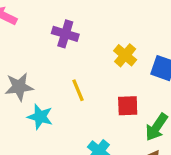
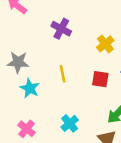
yellow cross: (125, 55) -> (105, 44), moved
red square: (128, 106) -> (100, 79), moved

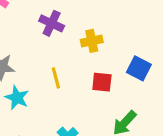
yellow cross: (105, 44) -> (92, 41), moved, turned 30

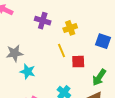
yellow line: (56, 78) -> (61, 51), moved
red square: (102, 82) -> (78, 62), moved

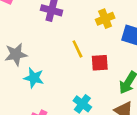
yellow cross: (70, 28) -> (105, 19), moved

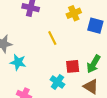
red square: (100, 63) -> (73, 66), moved

